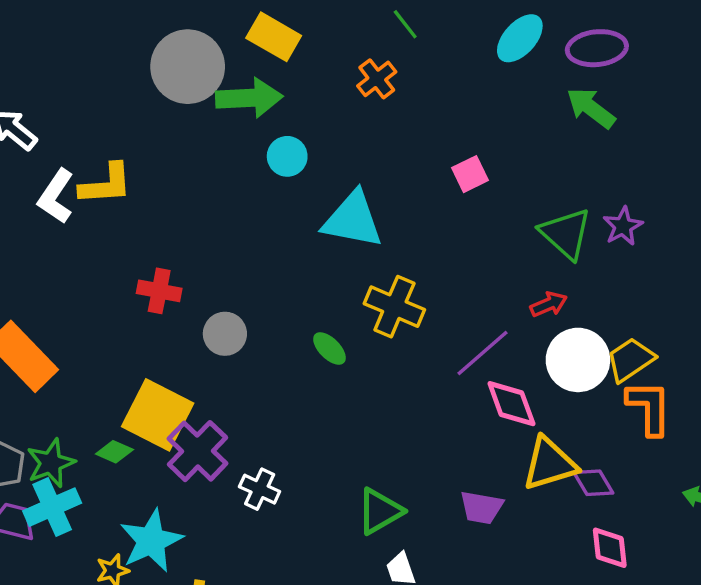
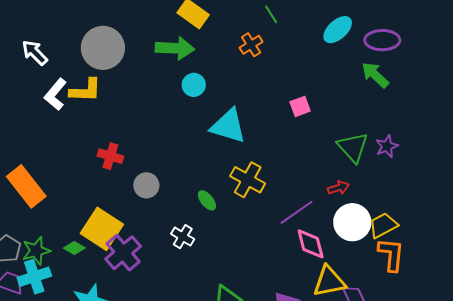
gray circle: (188, 67) -> (103, 48), moved
white cross: (260, 489) -> (183, 237), moved

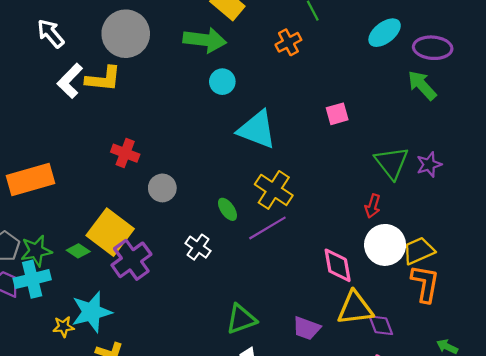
orange rectangle: (26, 186) -> (31, 179), turned -72
red arrow: (338, 188) -> (373, 206), turned 120
purple line: (297, 212) -> (267, 228), moved

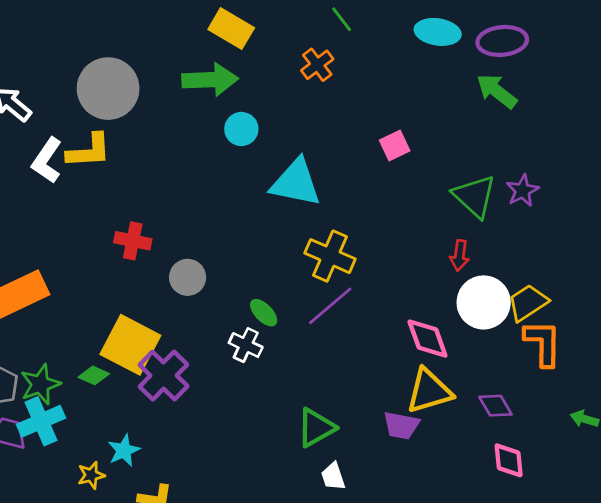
cyan ellipse: (385, 33) -> (438, 32), turned 56
green ellipse: (227, 209) -> (264, 313), moved
yellow triangle: (355, 308) -> (429, 391), moved
cyan star: (92, 312) -> (124, 450), size x0.6

